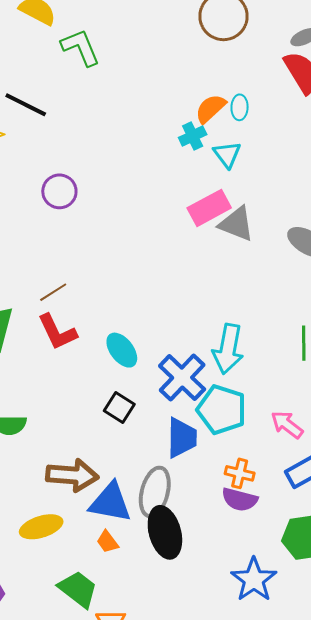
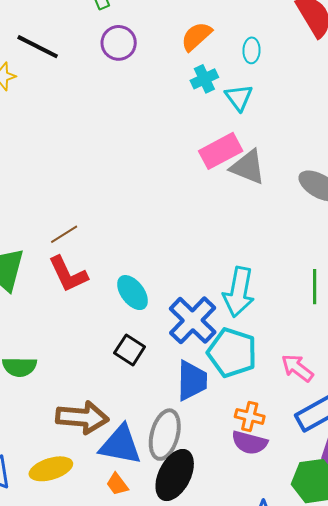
orange semicircle: (211, 109) -> (196, 36), moved
purple circle: (59, 191) -> (119, 43), moved
black ellipse: (165, 532) -> (175, 475), turned 42

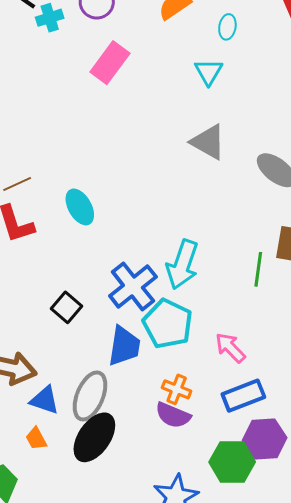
cyan cross: (204, 79) -> (50, 18), moved
pink rectangle: (221, 151) -> (110, 63), moved, turned -33
cyan ellipse: (132, 293) -> (80, 207), moved
blue triangle: (120, 445) -> (45, 400), size x0.7

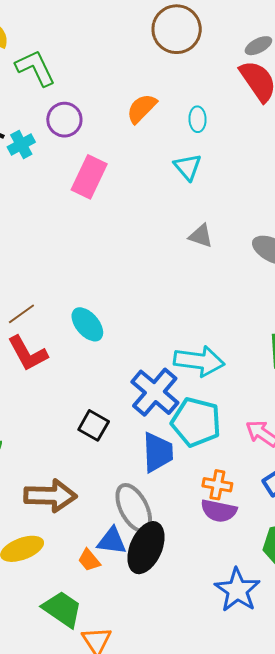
gray triangle: (208, 142) -> (201, 236), size x0.7
cyan arrow: (182, 265) -> (199, 361), turned -90
gray ellipse: (90, 396) -> (134, 508), turned -39
blue triangle: (45, 400) -> (112, 541), moved

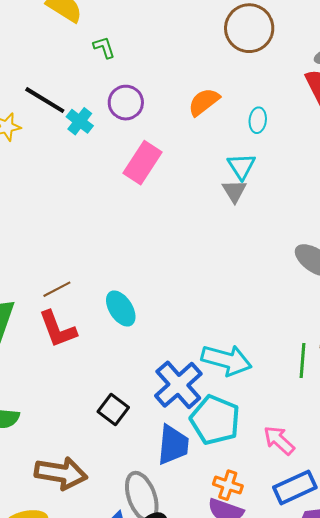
green L-shape: (35, 68) -> (104, 47), size x0.6
cyan cross: (21, 144) -> (80, 121), turned -32
gray triangle: (201, 236) -> (234, 191), moved, turned 32

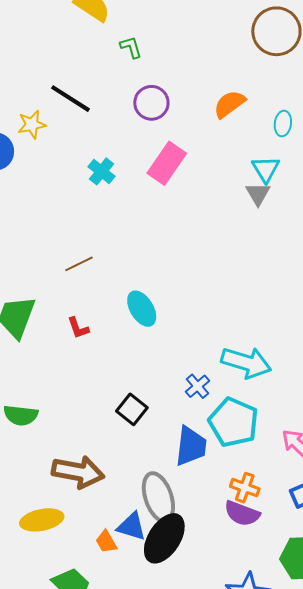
cyan cross: (80, 121) -> (101, 171), moved
brown line: (57, 289) -> (79, 264), moved
red L-shape: (58, 329) -> (78, 328), size x0.6
blue cross: (178, 385) -> (198, 386), size x0.5

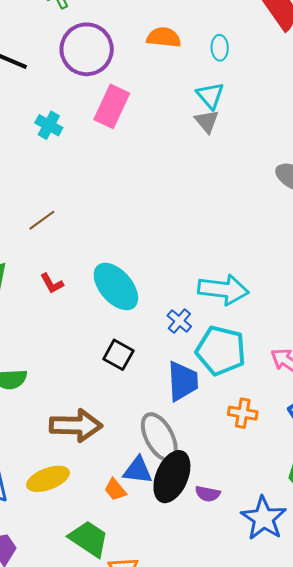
purple circle: (151, 103) -> (87, 49), size x1.5
orange semicircle: (229, 104) -> (164, 37), turned 52
cyan ellipse: (142, 309) -> (116, 287), moved, size x1.4
purple semicircle: (242, 514) -> (208, 494), moved, size x0.7

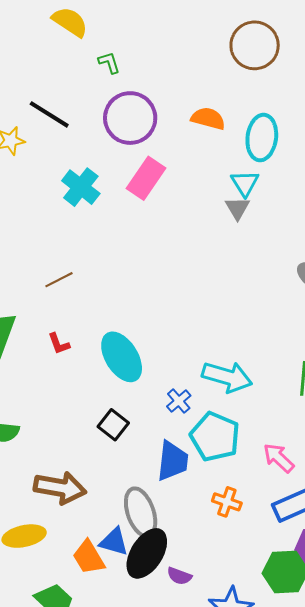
cyan ellipse: (220, 48) -> (262, 138), size x1.8
cyan cross: (49, 125) -> (81, 187), size x1.4
orange trapezoid: (115, 490) -> (89, 557), size x1.5

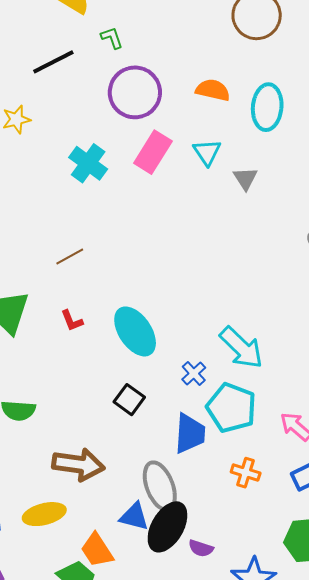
black line: (49, 114) -> (53, 62), moved, turned -57
cyan triangle: (245, 183) -> (207, 152), moved
cyan arrow: (227, 377) -> (241, 348), turned 30
orange trapezoid: (89, 557) -> (97, 550), moved

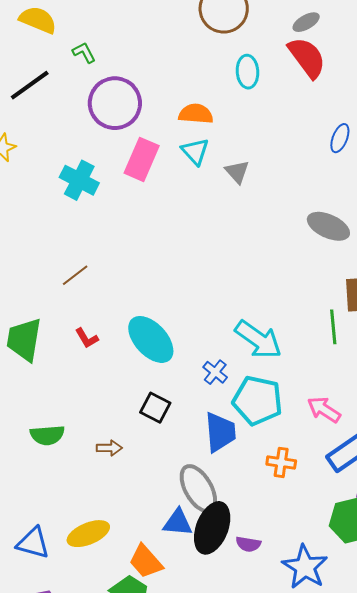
orange semicircle: (213, 90) -> (196, 114), moved
cyan ellipse: (267, 107) -> (248, 72), moved, size x0.7
brown arrow: (78, 464) -> (109, 448), moved, size x0.5

